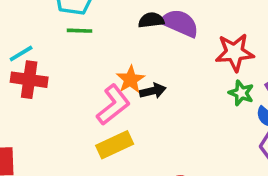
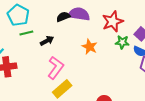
orange star: (130, 79) -> (90, 47), moved
black arrow: (153, 91) -> (47, 41), moved

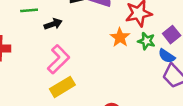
orange star: (90, 47) -> (120, 37), moved

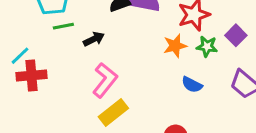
orange star: (120, 37) -> (175, 46), turned 30
blue semicircle: (167, 56) -> (192, 85), moved

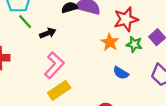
green line: (63, 26) -> (25, 22), turned 56
orange star: (175, 46) -> (110, 42), turned -30

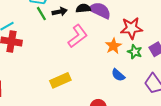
black arrow: (48, 33) -> (60, 12), moved
pink L-shape: (54, 65) -> (78, 36), moved

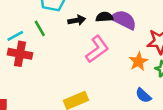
green line: (41, 14) -> (40, 28), moved

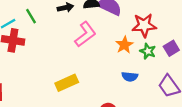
blue semicircle: (143, 95) -> (130, 77), turned -35

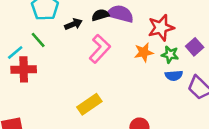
orange star: (124, 45) -> (144, 52), turned 30
blue semicircle: (130, 77) -> (174, 76), moved

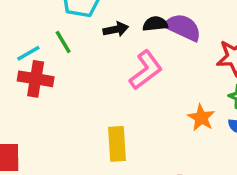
orange star: (144, 52) -> (201, 118), moved, turned 30
yellow rectangle: (89, 104) -> (117, 144), turned -70

